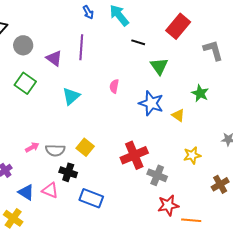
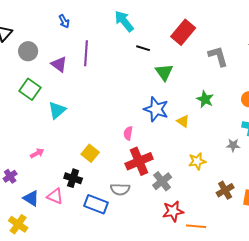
blue arrow: (88, 12) -> (64, 21), moved
pink semicircle: (114, 86) -> (128, 133), moved
cyan triangle: (71, 96) -> (57, 110), moved
gray semicircle: (55, 150) -> (120, 189), moved
gray cross: (157, 175) -> (162, 181), turned 30

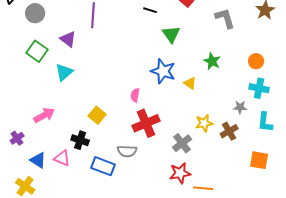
purple triangle: (59, 64) -> (68, 39), moved
pink arrow: (37, 153) -> (44, 115), size x1.5
gray cross: (162, 181) -> (182, 143), moved
brown cross: (225, 190) -> (229, 131), moved

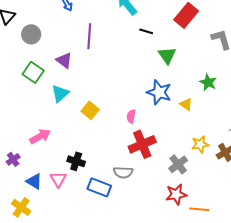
yellow square: (97, 115) -> (90, 110), moved
pink triangle: (62, 158) -> (58, 179), turned 36

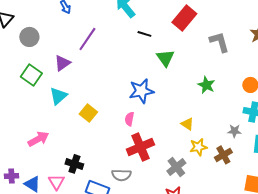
purple line: (89, 36) -> (87, 39), turned 30
purple triangle: (64, 60) -> (62, 63), turned 48
blue star: (159, 92) -> (141, 91), moved, turned -30
yellow triangle: (186, 104) -> (187, 124), moved
purple cross: (13, 159) -> (11, 176), moved, turned 32

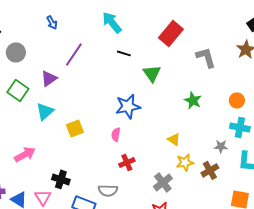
black line: (144, 34) -> (124, 53), moved
yellow square: (88, 113) -> (75, 128), turned 30
red cross: (140, 147) -> (127, 162), size x0.6

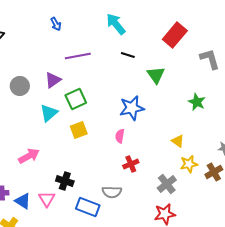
gray circle: (16, 52) -> (20, 86), moved
purple line: (74, 54) -> (78, 56), turned 45
green square: (18, 90) -> (76, 99), moved, turned 30

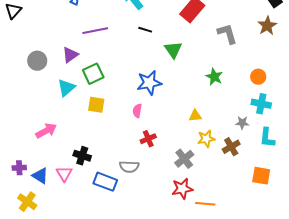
yellow square: (79, 130) -> (96, 105), turned 30
yellow triangle: (178, 141) -> (195, 116), turned -40

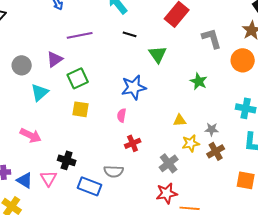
orange circle: (258, 77) -> (243, 60), moved, size x1.5
cyan triangle: (66, 88) -> (40, 92), moved
gray star: (242, 123) -> (212, 129), moved
pink arrow: (46, 131) -> (31, 135), turned 55

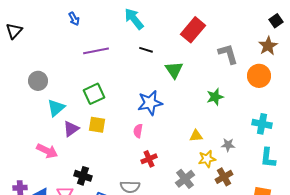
purple triangle: (55, 59) -> (71, 129), moved
green star: (199, 81) -> (215, 97), turned 30
brown cross: (216, 151) -> (224, 177), moved

